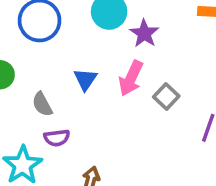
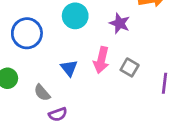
purple star: (144, 33) -> (120, 23), moved

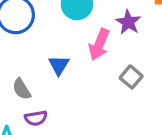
pink arrow: (101, 60) -> (99, 45), moved

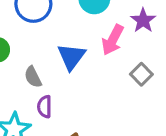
blue triangle: (59, 65) -> (71, 57), size x1.4
purple semicircle: (36, 118) -> (45, 107), turned 95

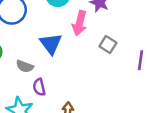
gray semicircle: (33, 77) -> (25, 66), turned -30

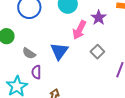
blue triangle: (51, 44) -> (59, 51), moved

